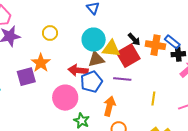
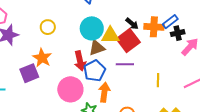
blue rectangle: (172, 42) -> (170, 22), turned -70
red arrow: (78, 70) -> (80, 61), turned -102
orange arrow: (109, 106) -> (104, 92), moved

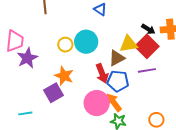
cyan circle: (92, 28) -> (86, 42), moved
blue pentagon: (94, 71) -> (118, 81), turned -30
orange arrow: (104, 92) -> (114, 102), moved, turned -36

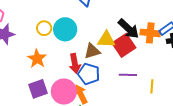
black arrow: (148, 29) -> (129, 29), size x1.6
purple line: (147, 70) -> (128, 75), moved
purple square: (54, 93) -> (38, 89), moved

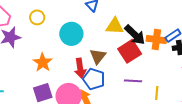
yellow circle: (44, 28) -> (37, 17), moved
yellow triangle: (106, 40) -> (115, 26), moved
brown triangle: (92, 51) -> (98, 56), turned -36

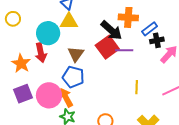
yellow triangle: (115, 26) -> (69, 22), moved
orange cross: (156, 40) -> (128, 17), moved
red arrow: (80, 68) -> (41, 53), moved
purple line: (133, 81) -> (124, 50), moved

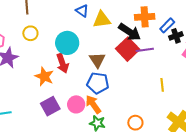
yellow triangle: (69, 22) -> (102, 20), moved
pink circle: (49, 95) -> (76, 104), size x0.7

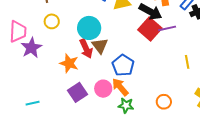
brown triangle: (97, 60) -> (100, 46), moved
blue pentagon: (98, 83) -> (123, 65), turned 30

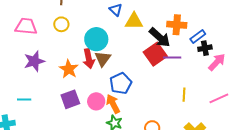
pink trapezoid: (18, 32) -> (26, 26), turned -100
purple star: (31, 48) -> (34, 61), moved

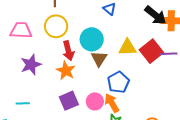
yellow triangle: (134, 21) -> (127, 47), moved
yellow circle: (61, 24) -> (56, 26), size x1.5
black arrow: (160, 37) -> (155, 15), moved
red arrow: (89, 59) -> (68, 51), moved

